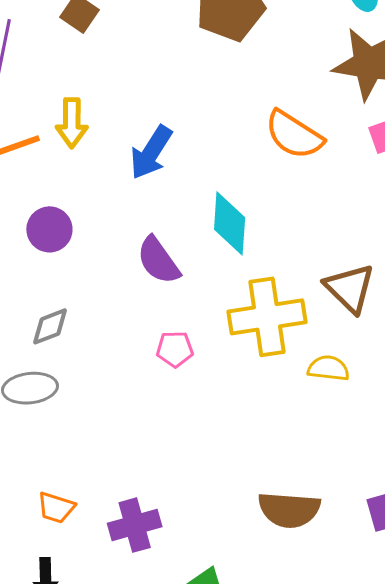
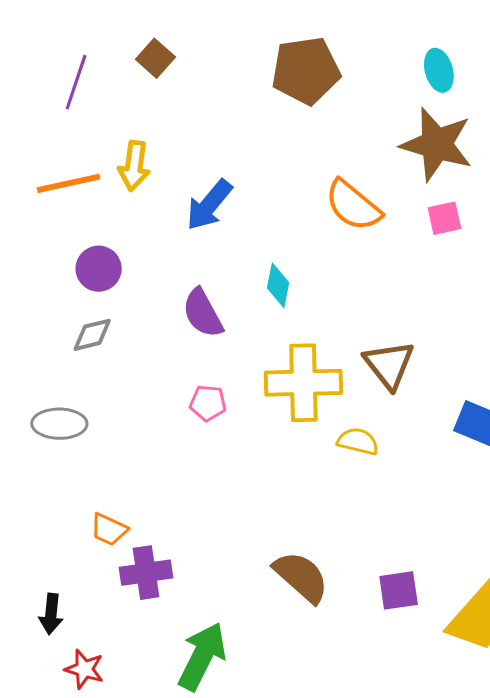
cyan diamond: (230, 223) -> (278, 285), size x0.7
gray diamond: (50, 326) -> (92, 335), moved
orange trapezoid: (56, 508) -> (109, 529), moved
brown semicircle: (289, 510) -> (301, 577), turned -150

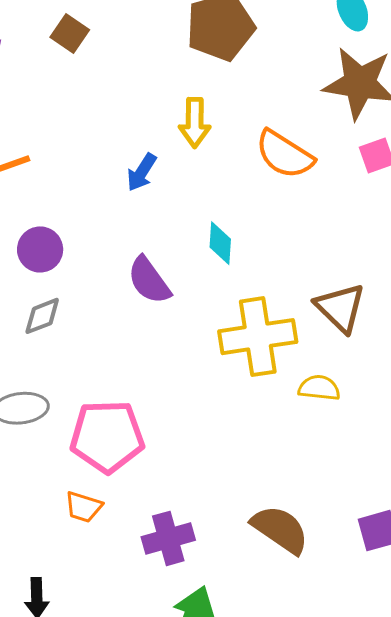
yellow arrow: (134, 166) -> (195, 123), moved
blue arrow: (209, 205) -> (142, 172), size x0.7
pink pentagon: (208, 403) -> (107, 437), moved, size x2.0
purple cross: (146, 573) -> (168, 538), moved

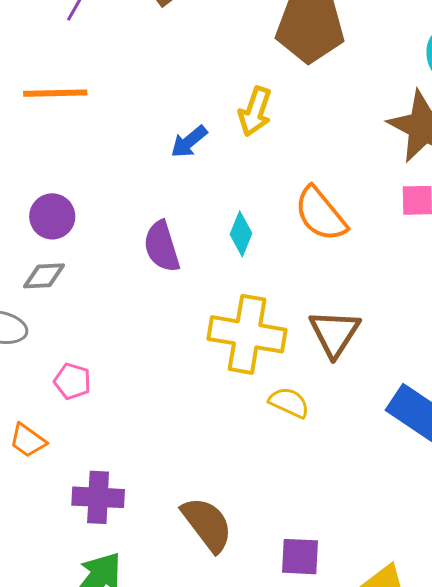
orange semicircle: (284, 154) -> (321, 214), moved
purple circle: (40, 249) -> (52, 216), moved
gray diamond: (42, 316) -> (44, 276), moved
pink pentagon: (107, 437) -> (72, 381), size x0.5

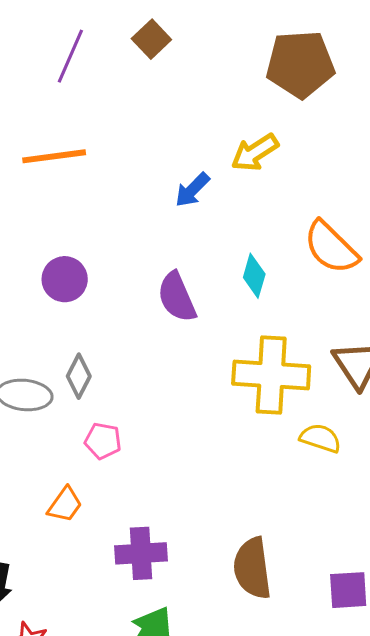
yellow arrow: (255, 111) -> (255, 153), turned 45
gray diamond: (44, 276) -> (79, 376), moved, turned -54
orange trapezoid: (28, 441) -> (65, 505), turned -84
brown semicircle: (207, 524) -> (252, 568), turned -144

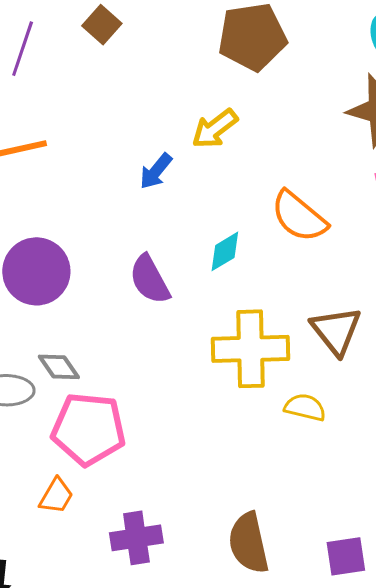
cyan diamond: (254, 276) -> (225, 251), turned 48
purple circle: (65, 279) -> (36, 271), size x1.5
gray diamond: (79, 376) -> (59, 367), turned -57
pink pentagon: (103, 441) -> (89, 429), size x2.0

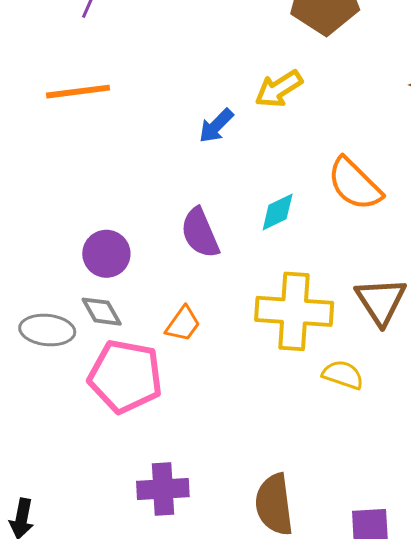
purple circle: (36, 271) -> (106, 254), moved, size x0.7
orange trapezoid: (56, 496) -> (183, 324), moved

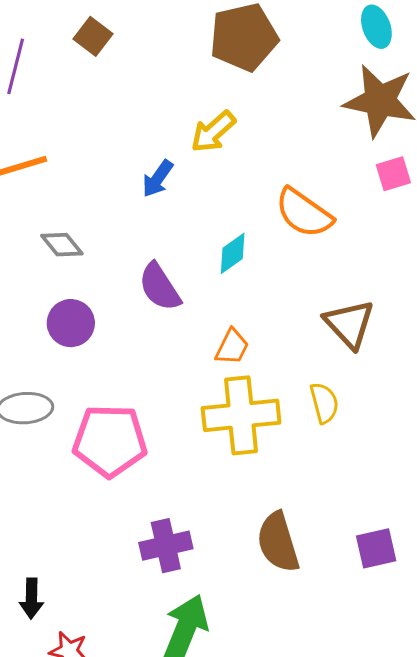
yellow cross: (294, 311) -> (241, 415), moved
gray diamond: (102, 312) -> (62, 245), moved
orange trapezoid: (183, 324) -> (232, 347), moved
yellow semicircle: (343, 375) -> (324, 403), turned 66

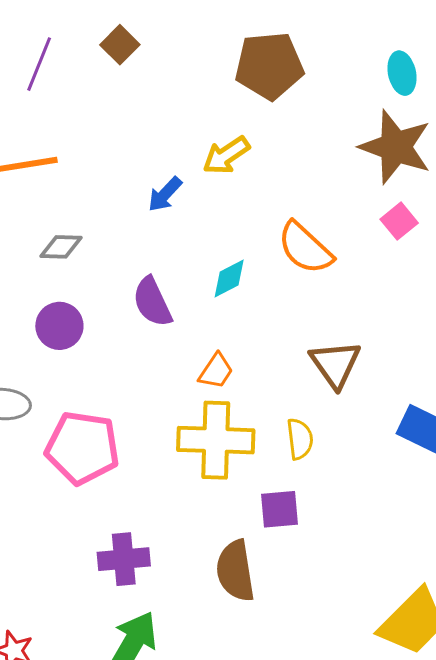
pink square: (393, 174) -> (399, 221), turned -30
gray diamond: (62, 245) -> (61, 247), turned -57
purple square: (376, 548) -> (279, 509), moved

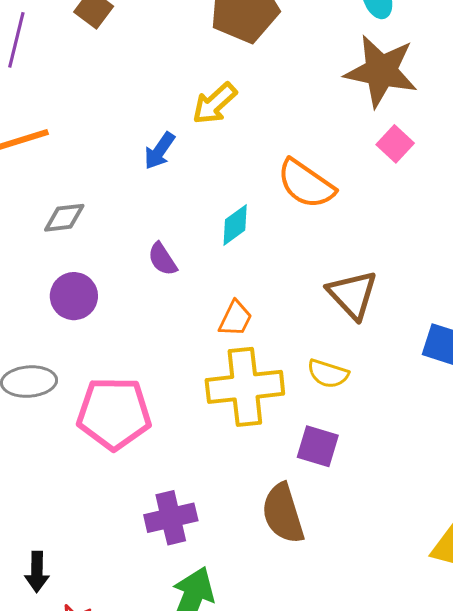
purple semicircle: (152, 302) -> (162, 259), size x0.7
yellow semicircle: (300, 439) -> (328, 374), turned 123
purple square: (279, 509) -> (318, 446), turned 30

